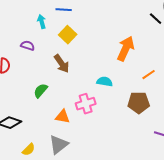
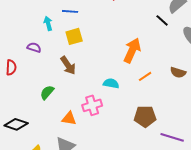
yellow square: (68, 35) -> (74, 36), turned 30
orange line: (149, 75) -> (145, 76), moved
brown pentagon: (139, 103) -> (145, 116), moved

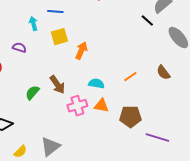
orange arrow: (132, 50) -> (81, 51), moved, size x0.7
brown arrow: (68, 65) -> (57, 85), moved
brown semicircle: (178, 72) -> (163, 73), turned 35
orange triangle: (69, 118) -> (101, 106), moved

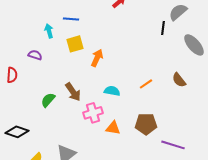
black line: (147, 21) -> (163, 28), turned 56
orange triangle: (101, 106) -> (113, 128), moved

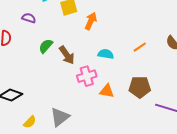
green semicircle: (48, 100) -> (46, 46), moved

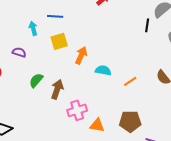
cyan semicircle: (106, 54) -> (103, 70), moved
brown arrow: (67, 55) -> (57, 89), turned -126

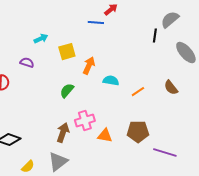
blue line: (55, 16) -> (96, 23), moved
cyan arrow: (33, 28) -> (41, 39), turned 80
green semicircle: (36, 80) -> (67, 91), moved
brown arrow: (57, 89) -> (63, 133), moved

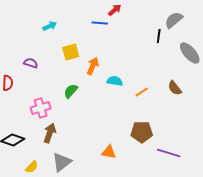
cyan arrow: (41, 39) -> (50, 26), moved
pink cross: (85, 121) -> (41, 108), moved
brown arrow: (63, 133) -> (50, 133), moved
orange triangle: (105, 136) -> (109, 152), moved

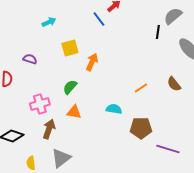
blue line: (100, 23) -> (99, 19), turned 49
cyan semicircle: (115, 81) -> (114, 109), moved
orange triangle: (109, 152) -> (74, 112), moved
yellow semicircle: (32, 167) -> (31, 163), turned 128

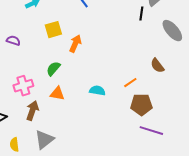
orange line: (141, 88) -> (130, 83), moved
brown pentagon: (141, 128) -> (141, 105), moved

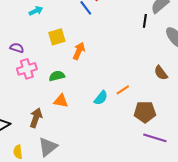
green semicircle: (53, 69) -> (57, 76), turned 35
orange line: (130, 83) -> (123, 90), moved
pink cross: (23, 86) -> (27, 69), moved
cyan semicircle: (97, 91) -> (101, 98), turned 119

